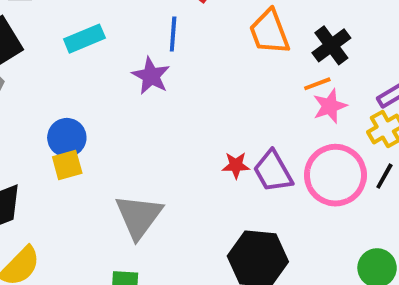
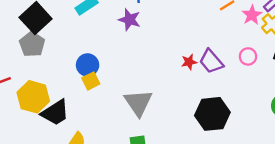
pink star: (330, 106) -> (252, 15), moved
pink circle: (335, 175) -> (248, 56), size x0.5

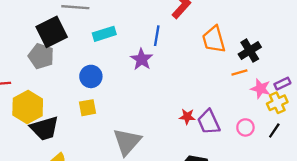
pink star: (252, 15) -> (261, 89), turned 30
gray pentagon: (32, 44) -> (41, 56), turned -30
blue circle: (88, 65) -> (91, 76), moved

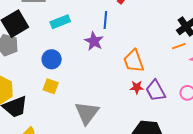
orange trapezoid: (214, 39) -> (134, 61), moved
yellow square: (87, 108) -> (51, 86), turned 35

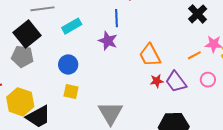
orange line: (179, 46) -> (194, 55), moved

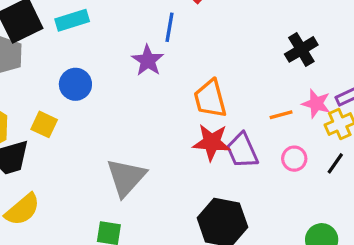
cyan rectangle: (72, 26) -> (72, 20), moved
red star: (157, 81) -> (212, 142), size x1.6
yellow square: (71, 91) -> (44, 124), moved

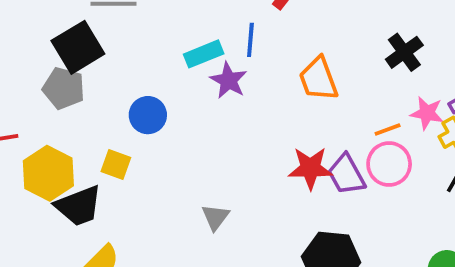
cyan rectangle: (72, 20) -> (204, 54), moved
orange trapezoid: (210, 99) -> (318, 79), moved
pink circle: (294, 159) -> (389, 164), moved, size x1.5
gray triangle: (126, 177) -> (215, 217), size x0.6

